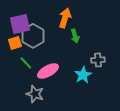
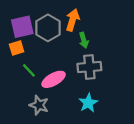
gray hexagon: (33, 36) -> (48, 28), moved
gray cross: (98, 60) -> (89, 67), moved, size x1.5
cyan star: (83, 75) -> (88, 103), moved

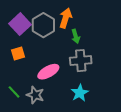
purple square: (22, 27) -> (20, 24), turned -30
orange square: (17, 48) -> (18, 53), moved
green line: (29, 70) -> (14, 92), moved

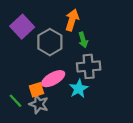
gray hexagon: (43, 25) -> (50, 42), moved
orange square: (18, 53) -> (37, 90), moved
cyan star: (80, 93) -> (79, 89), moved

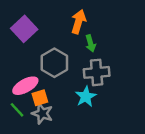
gray hexagon: (50, 42) -> (54, 63), moved
pink ellipse: (53, 79) -> (25, 86), moved

